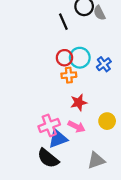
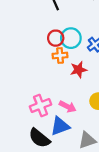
red star: (79, 102) -> (79, 70), moved
blue triangle: (58, 139) -> (60, 126), moved

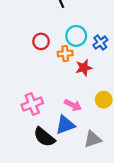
red circle: (56, 38) -> (41, 41), moved
pink cross: (40, 105) -> (32, 104), moved

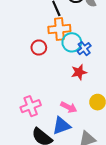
blue cross: (100, 43) -> (84, 49), moved
orange cross: (65, 53) -> (59, 29), moved, size x1.5

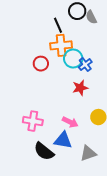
pink cross: (31, 106) -> (33, 121), turned 30
blue triangle: (61, 126) -> (63, 140), turned 30

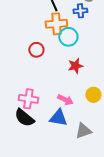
red circle: (41, 64) -> (36, 50), moved
blue cross: (85, 65) -> (80, 11), moved, turned 32
black semicircle: (44, 151) -> (24, 118), moved

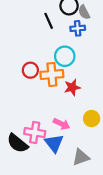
orange cross: (56, 24) -> (52, 74), moved
pink cross: (28, 99) -> (35, 132), moved
blue triangle: (58, 118) -> (54, 143), turned 42

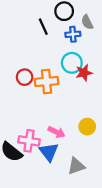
gray semicircle: (84, 12) -> (87, 22), moved
cyan circle: (65, 56) -> (72, 63), moved
red star: (72, 87) -> (84, 73), moved

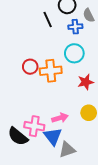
red star: (84, 73) -> (86, 82), moved
pink arrow: (56, 132) -> (60, 118), turned -42
gray triangle: (76, 166) -> (67, 150), moved

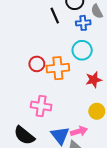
pink arrow: (60, 118) -> (79, 131), moved
pink cross: (34, 126) -> (41, 106), moved

